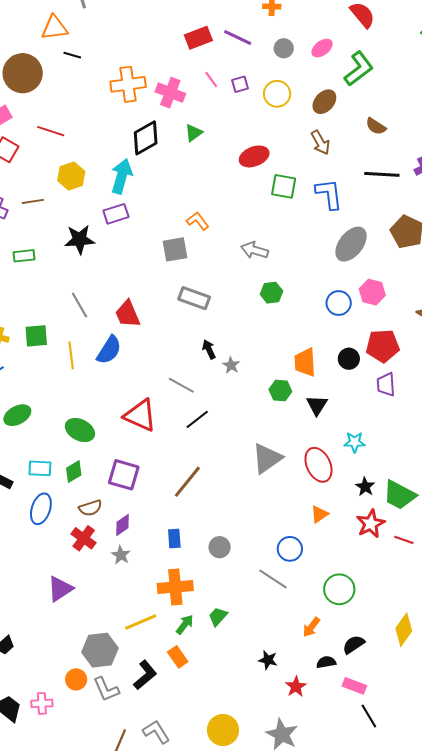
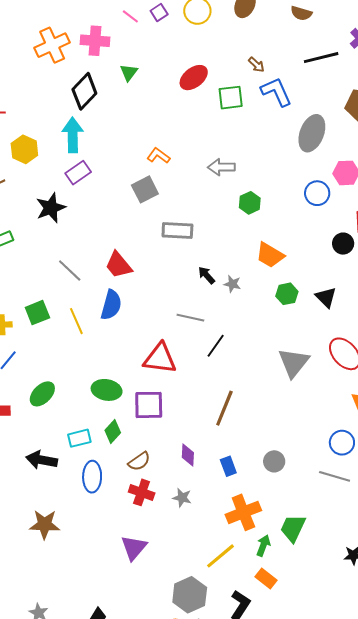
brown arrow: (320, 143) -> (256, 65), moved, size x0.7
orange trapezoid: (305, 362) -> (270, 255), moved, turned -40
purple square: (124, 475) -> (149, 405), moved
purple diamond: (123, 525) -> (188, 455), moved, turned -35
green trapezoid: (218, 617) -> (293, 528), size x1.4

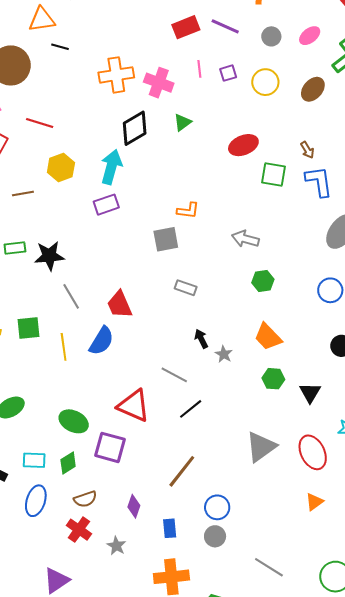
pink line: (130, 16) -> (199, 69), turned 30
orange L-shape: (158, 156) -> (188, 210), turned 135
black star: (51, 208) -> (49, 256), moved
gray rectangle: (177, 231) -> (186, 288), size x0.7
blue circle: (342, 443) -> (217, 507), moved

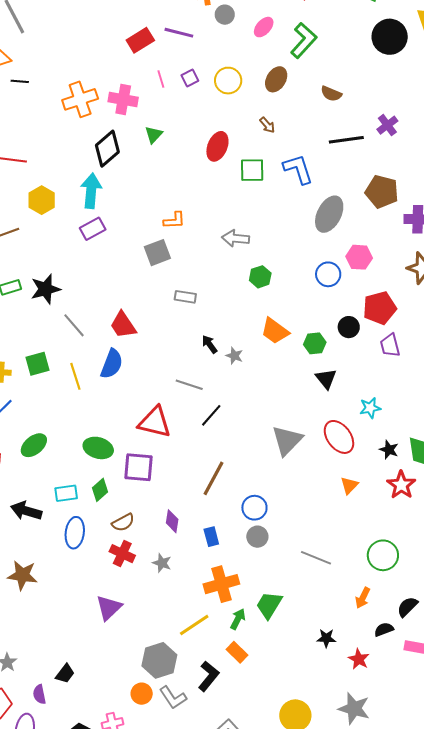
gray circle: (271, 36) -> (225, 15), moved
red ellipse: (243, 145) -> (217, 146), turned -36
brown arrow: (307, 150) -> (267, 125), moved
green hexagon: (273, 379) -> (315, 343), moved

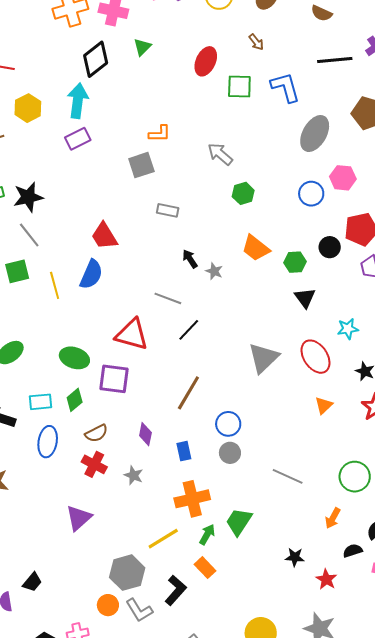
gray arrow: (236, 238) -> (220, 154), turned 32
gray line: (74, 325) -> (29, 235), moved

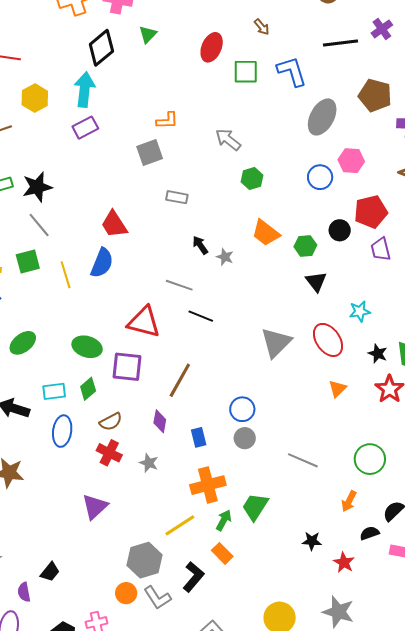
black line: (189, 330) -> (201, 316), turned 70
brown line: (188, 393) -> (180, 380), moved

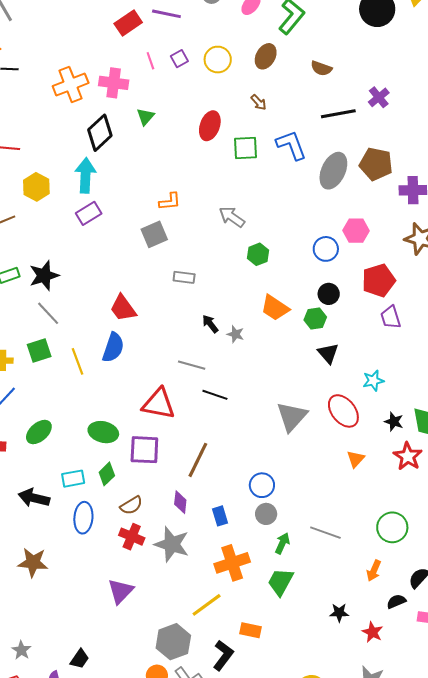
gray ellipse: (322, 117) -> (333, 171), moved
black circle: (340, 230) -> (329, 294), moved
gray star: (149, 463) -> (172, 544), size x1.8
green arrow: (224, 520) -> (282, 543), moved
orange rectangle: (222, 553) -> (251, 630), turned -30

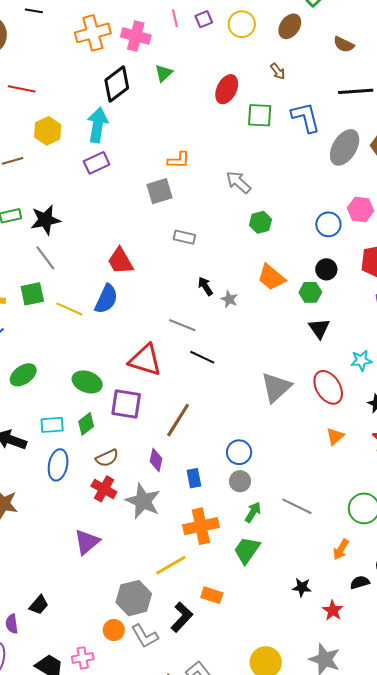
yellow line: (78, 361) -> (69, 309), turned -52

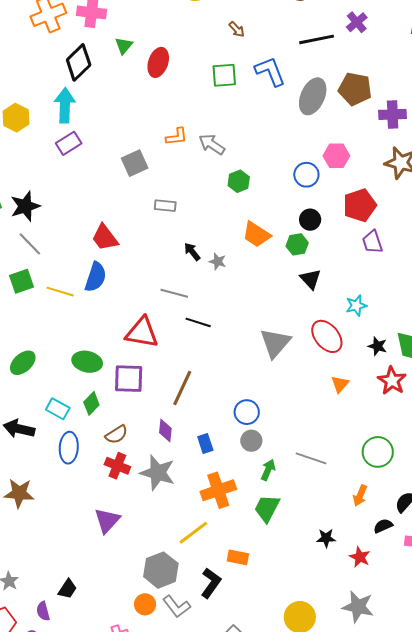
red ellipse: (227, 89) -> (158, 62), moved
orange L-shape: (179, 160) -> (177, 137), moved
cyan rectangle: (52, 425) -> (58, 409), turned 40

